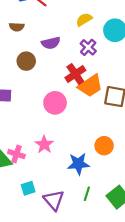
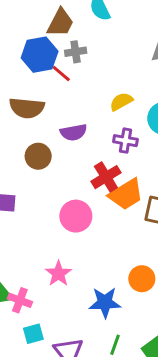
brown semicircle: (17, 27) -> (27, 108), size x1.6
purple cross: (88, 47) -> (125, 141), turned -35
pink cross: (16, 154) -> (20, 300), moved

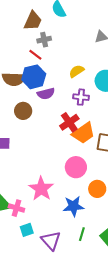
blue hexagon: (40, 55) -> (34, 77), moved
pink circle: (76, 216) -> (76, 167), moved
pink star: (58, 274) -> (41, 189), size x1.4

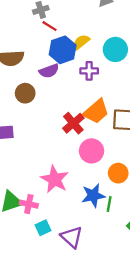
red line: (35, 55) -> (50, 26), moved
blue hexagon: (34, 77) -> (63, 50), moved
red cross: (69, 122) -> (73, 123), moved
green line: (82, 234) -> (109, 204), moved

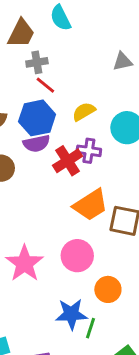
blue hexagon: (63, 50) -> (37, 118), moved
red cross: (73, 123) -> (68, 161), moved
pink star: (55, 179) -> (24, 263), moved

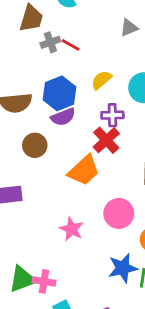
red line: (45, 85) -> (71, 45), moved
red cross: (68, 161) -> (106, 140), moved
orange trapezoid: (91, 205) -> (84, 170), moved
pink star: (24, 263) -> (72, 229), size x0.7

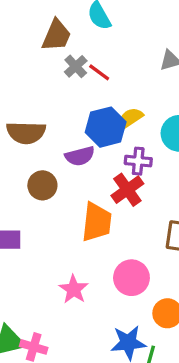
gray cross: (50, 42) -> (76, 66), turned -30
blue hexagon: (60, 93) -> (106, 127), moved
orange trapezoid: (84, 170) -> (97, 222), turned -48

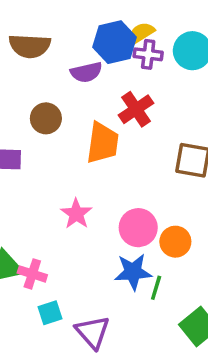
purple cross: (138, 161) -> (148, 54), moved
brown circle: (42, 185) -> (46, 118), moved
pink circle: (131, 278) -> (138, 228), moved

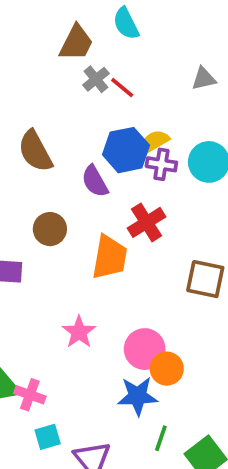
brown semicircle: (30, 46) -> (35, 151), turned 57
purple semicircle: (86, 72) -> (95, 181), turned 72
orange circle: (175, 242) -> (167, 369), moved
green line: (156, 288) -> (161, 438), moved

